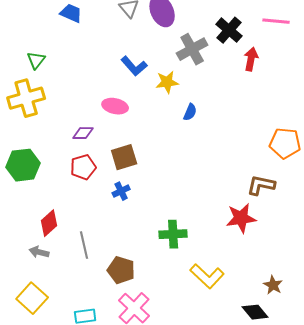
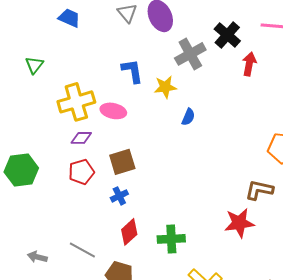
blue L-shape: (134, 66) -> (132, 71), turned -148
yellow cross: (26, 98) -> (76, 102), moved
red diamond: (49, 223) -> (129, 232), moved
gray line: (84, 245) -> (82, 250), turned -48

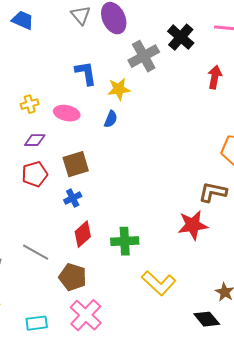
red arrow: (249, 64) -> (215, 77), moved
yellow cross: (76, 102) -> (30, 104), size x0.5
blue semicircle: (188, 117) -> (111, 119), moved

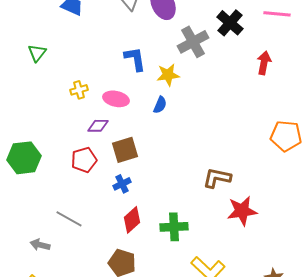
purple diamond: (35, 140) -> (98, 126), moved
brown L-shape: (213, 192) -> (217, 178), moved
gray line: (36, 252) -> (69, 219), moved

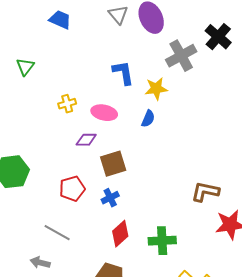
red pentagon: (84, 160) -> (72, 189), moved
gray arrow: (40, 245) -> (40, 263), moved

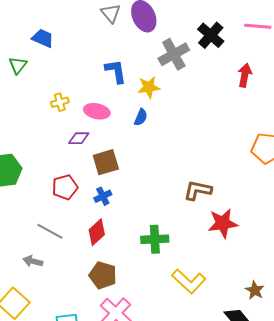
blue trapezoid: (60, 20) -> (43, 38), moved
red diamond: (120, 234) -> (97, 232), moved

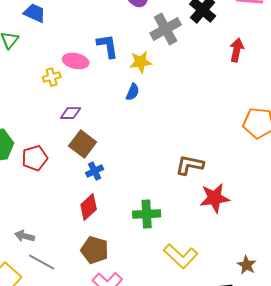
pink ellipse: (97, 111) -> (76, 61), moved
brown square: (106, 162) -> (83, 144), moved, turned -36
red pentagon: (65, 187) -> (35, 158), moved
gray line: (50, 231) -> (42, 262), moved

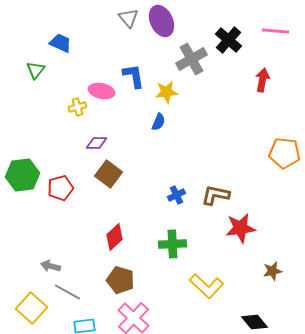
blue cross: (95, 171) -> (176, 195), moved
brown star: (247, 265) -> (272, 271), moved, turned 30

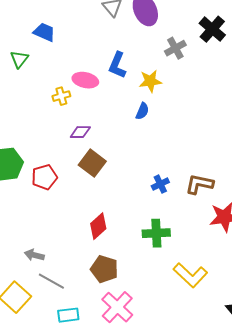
gray cross: (191, 59) -> (175, 48), size x0.7
blue L-shape: (133, 76) -> (117, 65), turned -148

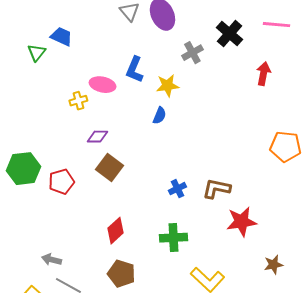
green triangle: (19, 59) -> (36, 53), moved

